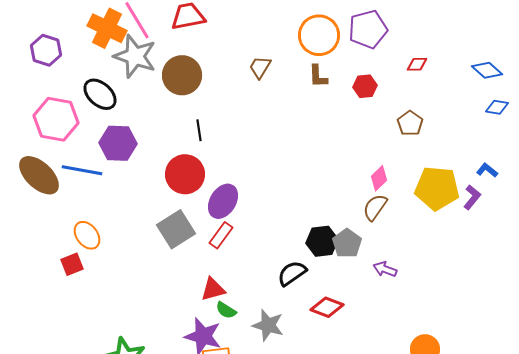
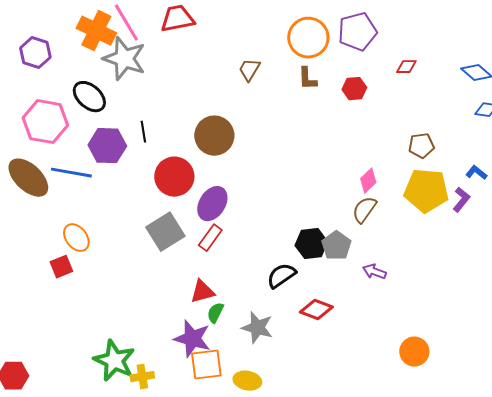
brown circle: (182, 75) -> (214, 136), moved
brown pentagon: (410, 123) -> (421, 146), moved, turned 30
black line: (199, 130) -> (143, 132), moved
green semicircle: (226, 310) -> (215, 313), turned 85

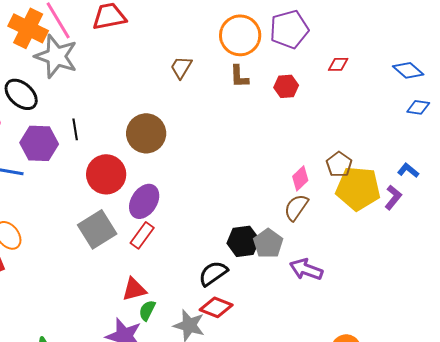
brown pentagon: (421, 146) -> (339, 164), moved, turned -30
purple arrow: (374, 272) -> (306, 269), size x1.4
red diamond: (316, 310) -> (216, 307), moved

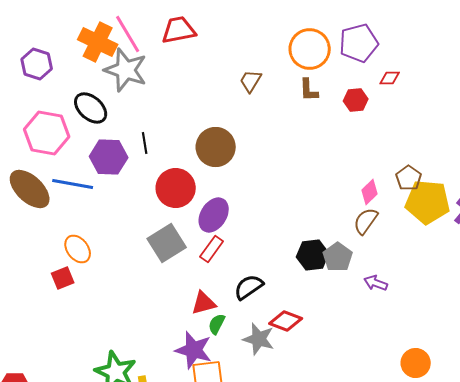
red diamond: (338, 64) -> (390, 78), moved
purple arrow: (306, 269) -> (376, 283), size x0.7
black semicircle: (213, 273) -> (249, 287), moved

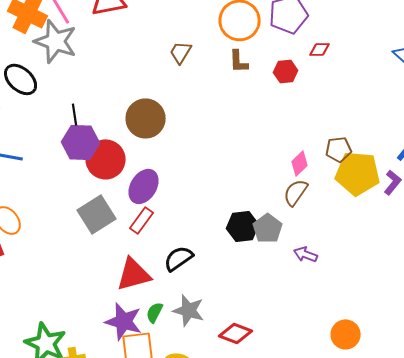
purple hexagon: (109, 157) -> (81, 142), moved
brown pentagon: (409, 178) -> (339, 149), turned 30
red triangle: (204, 303) -> (134, 274), size x1.4
red diamond: (286, 321) -> (236, 333), moved
green semicircle: (217, 324) -> (155, 312), moved

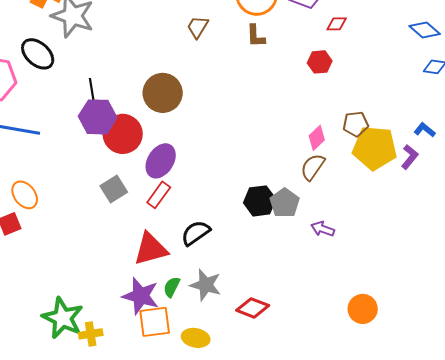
red hexagon: (286, 71) -> (320, 62), moved
gray square: (97, 214) -> (114, 189), size x0.7

